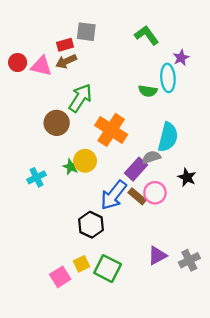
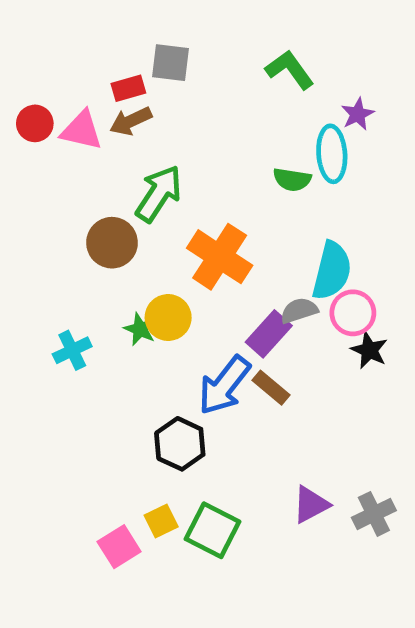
pink circle: (155, 193) -> (353, 313), moved

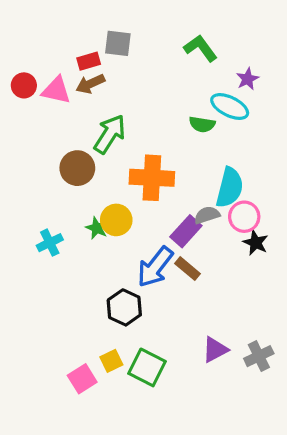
cyan ellipse: (332, 154) -> (230, 106), turned -60
orange cross: (220, 257) -> (152, 178), turned -30

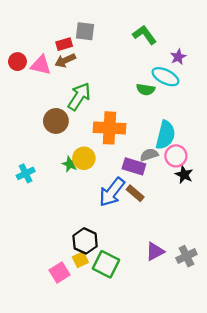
purple rectangle: (186, 231) -> (134, 166), turned 65
cyan cross: (50, 243) -> (26, 173), moved
black hexagon: (124, 307) -> (85, 241), moved

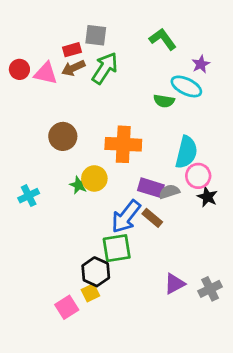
green arrow: (79, 97) -> (105, 68), moved
gray semicircle: (149, 155) -> (169, 192), moved
green square: (106, 264) -> (117, 248), moved, turned -36

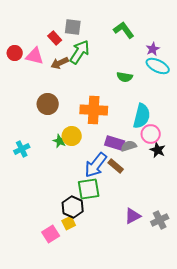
red rectangle: (72, 50) -> (55, 38), turned 64
brown arrow: (73, 68) -> (60, 63), moved
cyan ellipse: (186, 86) -> (158, 66), moved

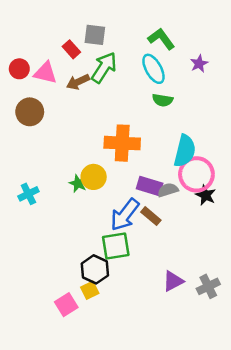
cyan ellipse: (158, 66) -> (153, 69), moved, turned 35
brown circle: (48, 104) -> (30, 112), moved
pink circle: (151, 134) -> (196, 174), size x1.4

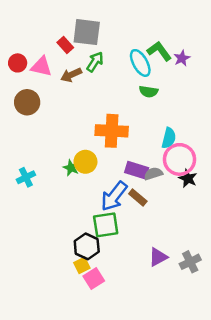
gray square: (95, 35) -> (87, 32), size x1.4
green L-shape: (161, 39) -> (159, 51), moved
green arrow: (104, 68) -> (95, 62), size x0.7
cyan semicircle: (185, 151) -> (169, 138), size x0.7
pink square: (66, 305) -> (94, 278), moved

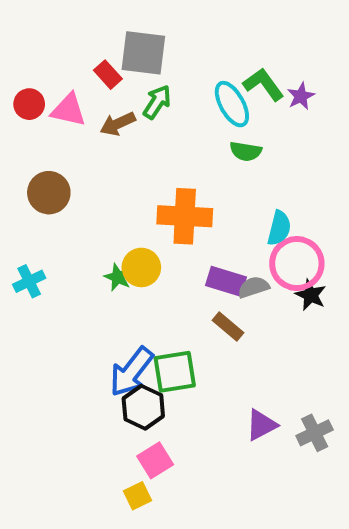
brown circle: (27, 102) -> (49, 193), moved
cyan cross: (26, 177) -> (29, 281), moved
blue arrow: (114, 196) -> (132, 372), moved
yellow square: (82, 265) -> (137, 496), moved

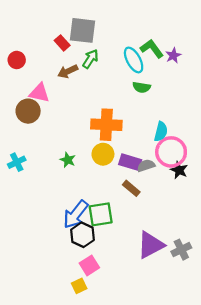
pink triangle: (69, 110) -> (39, 93), moved
yellow circle: (141, 267) -> (103, 154), moved
purple triangle: (261, 425) -> (151, 245), size x1.5

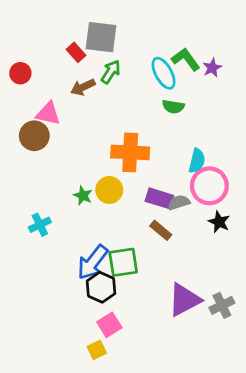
yellow circle: (103, 154) -> (109, 190), moved
cyan cross: (17, 162) -> (40, 225), moved
black star: (179, 170) -> (219, 222), moved

